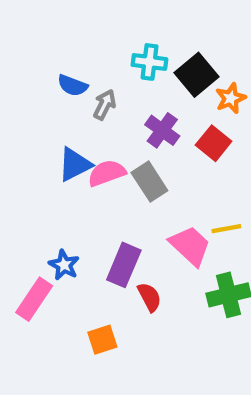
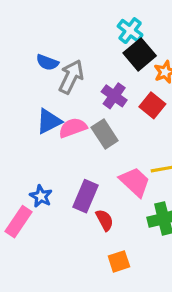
cyan cross: (149, 62) -> (130, 31), moved, turned 30
gray arrow: (105, 105) -> (71, 77), size x1.5
orange square: (102, 340) -> (119, 261), moved

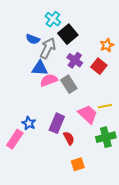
cyan cross: (130, 31) -> (53, 19), moved
black square: (140, 54) -> (68, 34), moved
blue triangle: (49, 121) -> (40, 68), moved, turned 30

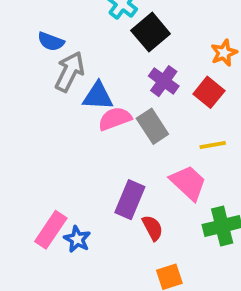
blue semicircle: (33, 39) -> (51, 42), moved
gray arrow: (48, 48) -> (70, 72), moved
yellow line: (105, 106) -> (213, 145), moved
blue star: (29, 123) -> (77, 239), moved

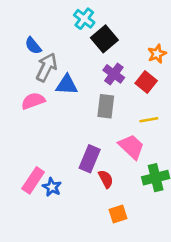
blue semicircle: (51, 42) -> (33, 46), turned 30
pink semicircle: (115, 119) -> (33, 101), moved
gray rectangle: (152, 126) -> (106, 106), turned 40

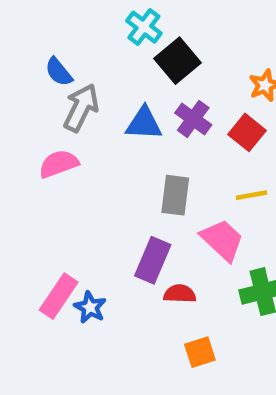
blue triangle: (67, 85) -> (144, 123), moved
gray rectangle: (106, 106) -> (175, 195), moved
red semicircle: (106, 179) -> (180, 294), turned -60

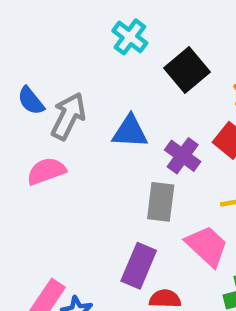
black square: (178, 61) -> (187, 70), moved
blue semicircle: (59, 72) -> (31, 101), moved
purple cross: (193, 119) -> (183, 156), moved

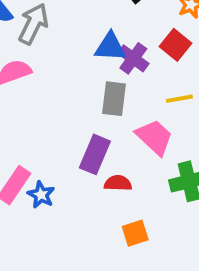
blue triangle: (130, 132) -> (110, 47), moved

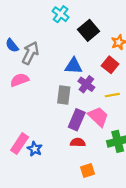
purple cross: (133, 58) -> (86, 84), moved
gray rectangle: (114, 99) -> (64, 95), moved
purple rectangle: (95, 154) -> (77, 120), moved

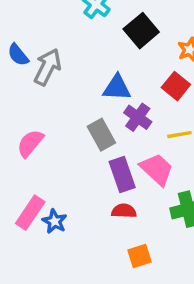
pink semicircle: (20, 80) -> (30, 143), moved, turned -30
gray rectangle: (64, 95) -> (101, 135), turned -36
purple rectangle: (77, 120) -> (122, 174), turned -42

